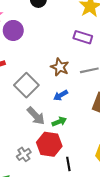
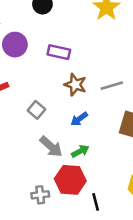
purple rectangle: (83, 37) -> (59, 52), moved
gray square: (26, 85) -> (36, 110), size x0.6
gray cross: (24, 154) -> (40, 195), turned 32

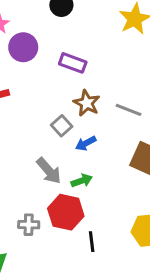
gray line: (112, 86) -> (128, 110), turned 30
gray square: (36, 110) -> (62, 126), moved

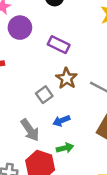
blue arrow: (86, 143) -> (61, 121), moved
green arrow: (82, 181) -> (65, 148), moved

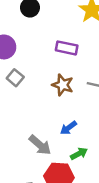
purple rectangle: (59, 45) -> (67, 48), moved
gray square: (44, 95) -> (15, 78), moved

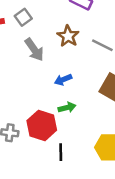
gray arrow: (40, 145) -> (34, 50), moved

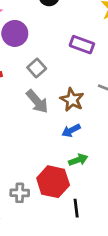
gray square: (23, 17) -> (37, 68), moved
brown star: (68, 36) -> (72, 100), moved

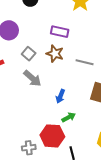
brown star: (72, 100) -> (55, 54), moved
blue arrow: (71, 130) -> (60, 96), turned -32

